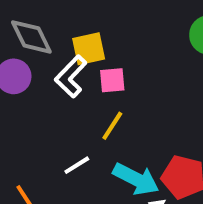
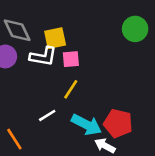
white L-shape: (71, 76) -> (43, 56), turned -124

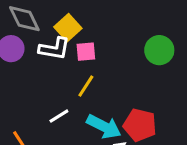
green circle: (135, 29) -> (159, 50), moved
yellow square: (55, 38) -> (68, 28), turned -30

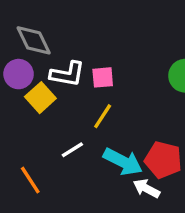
yellow square: (68, 28) -> (40, 98), moved

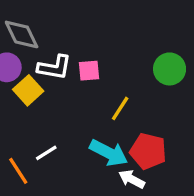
yellow line: (103, 116) -> (120, 108), moved
white line: (72, 150) -> (46, 153), moved

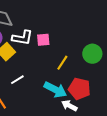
green circle: (170, 69) -> (92, 54), moved
white line: (46, 153) -> (17, 80), moved

